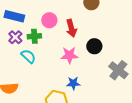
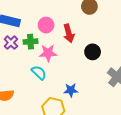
pink star: (69, 55) -> (48, 53), moved
cyan semicircle: (28, 56) -> (39, 73), moved

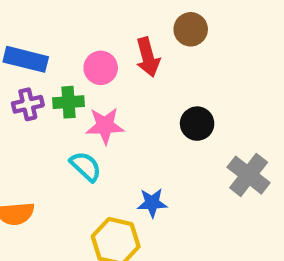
red arrow: (69, 33) -> (148, 57), moved
purple cross: (11, 43) -> (28, 104), turned 32

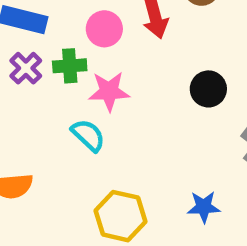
purple cross: (28, 104) -> (26, 68), turned -32
blue star: (152, 203) -> (204, 207), moved

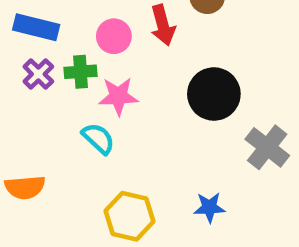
black circle: (208, 89) -> (214, 94), size x1.5

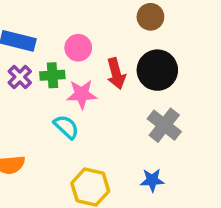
red arrow: (163, 25) -> (116, 74), moved
black circle: (214, 94) -> (157, 70), moved
gray cross: (267, 147) -> (164, 125), moved

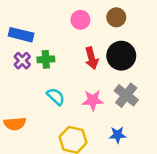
pink circle: (78, 48) -> (80, 20), moved
pink star: (82, 94) -> (93, 100), moved

